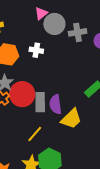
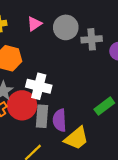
pink triangle: (41, 13) -> (34, 24), moved
white cross: (36, 50) -> (39, 86), moved, size x1.5

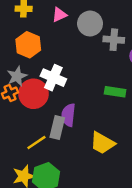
green rectangle: (104, 106) -> (115, 92), moved, turned 36
gray rectangle: (42, 116) -> (57, 128), moved
yellow trapezoid: (76, 138) -> (102, 143), moved, turned 60

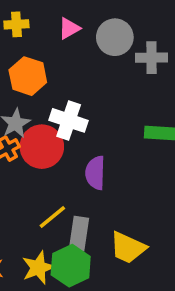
gray rectangle: (57, 128) -> (79, 234), moved
yellow trapezoid: (102, 143) -> (128, 248), moved

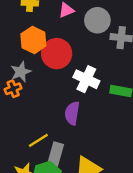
white cross: (69, 120) -> (86, 79), moved
red circle: (42, 147) -> (57, 54), moved

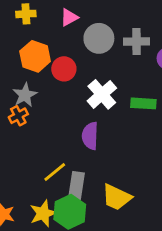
gray circle: (97, 20) -> (99, 38), moved
red circle: (57, 54) -> (64, 69), size x0.7
white cross: (86, 79) -> (102, 94), turned 30

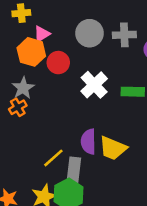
pink triangle: (69, 17) -> (42, 34), moved
purple semicircle: (90, 136) -> (88, 142), moved
yellow trapezoid: (117, 197) -> (113, 148), moved

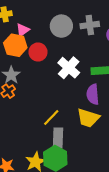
purple semicircle: (88, 142) -> (93, 94), moved
yellow line: (53, 158) -> (51, 117), moved

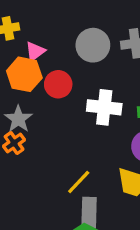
white cross: (69, 68) -> (104, 107), turned -35

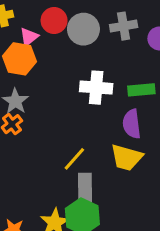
red circle: (58, 84) -> (54, 20), moved

